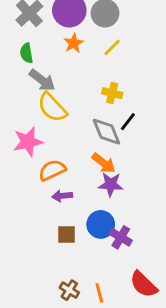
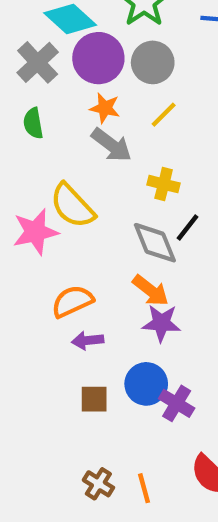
orange star: (74, 43) -> (105, 108), turned -30
gray arrow: (42, 80) -> (111, 145), moved
pink star: (28, 142) -> (35, 232), moved

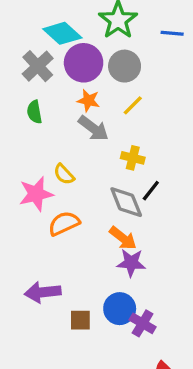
yellow semicircle: (72, 206) -> (64, 174), size x0.6
orange semicircle: (72, 301) -> (64, 223), moved
purple arrow: (88, 340) -> (43, 292), moved, size x1.5

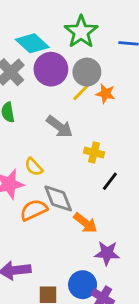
orange star: (89, 100) -> (106, 94), moved
yellow line: (133, 105) -> (81, 92), moved
gray diamond: (126, 202) -> (58, 198), moved
purple star: (131, 263) -> (107, 253), moved

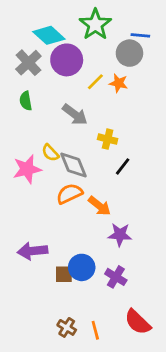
gray circle: (87, 72) -> (129, 53), moved
gray diamond: (58, 198) -> (73, 165), moved
orange semicircle: (34, 210) -> (69, 194), moved
blue circle: (83, 285) -> (82, 267), moved

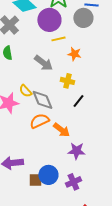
purple circle: (67, 60) -> (49, 20), moved
yellow line: (95, 82) -> (58, 39), turned 32
orange star: (119, 83) -> (74, 54), moved
purple cross: (116, 277) -> (73, 182), turned 35

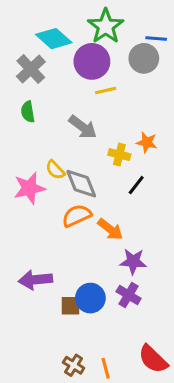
orange star: (74, 54) -> (147, 142), moved
purple cross: (73, 182) -> (129, 295), moved, turned -35

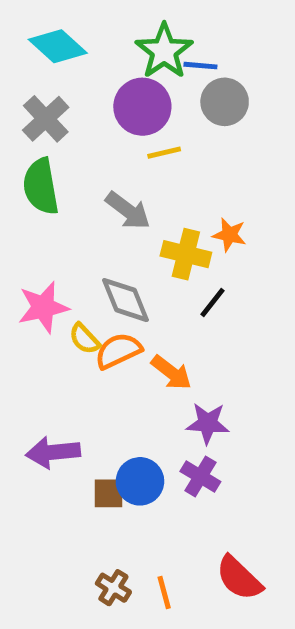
cyan diamond: (54, 39) -> (58, 46), moved
blue line: (156, 39) -> (200, 66), moved
green semicircle: (28, 112) -> (41, 186), size x1.6
yellow cross: (119, 155) -> (186, 254), size x1.4
yellow semicircle: (55, 170) -> (84, 339), moved

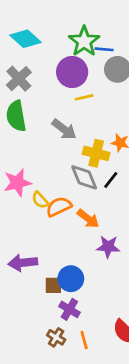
gray diamond: (125, 300) -> (84, 177), moved
purple cross: (200, 476) -> (69, 309), moved

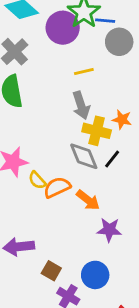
purple circle: (72, 72) -> (63, 28), moved
gray arrow: (64, 129) -> (81, 105), moved, turned 35
blue circle: (71, 279) -> (95, 275), moved
brown square: (53, 285) -> (51, 271), turned 30

